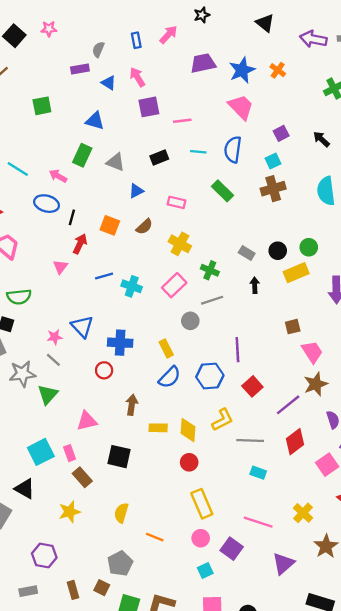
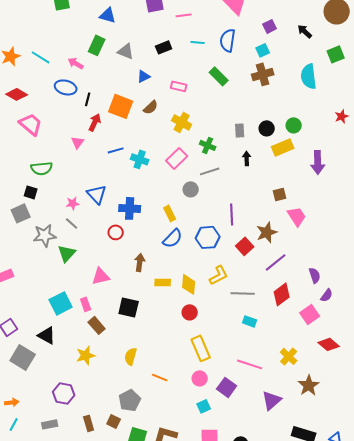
orange square: (110, 225) -> (121, 106), size x1.4
gray rectangle: (247, 253) -> (240, 130), turned 56
brown star: (316, 384) -> (267, 232), moved

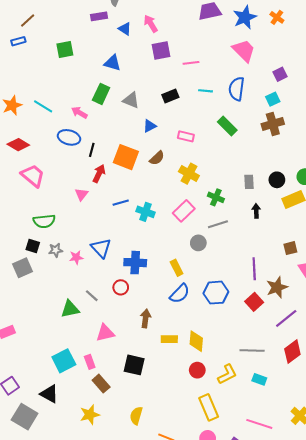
purple line: (232, 214) -> (254, 269), moved
gray line: (72, 223) -> (92, 296), moved
gray star: (45, 235) -> (56, 250), moved, size x0.6
green triangle: (67, 253) -> (70, 309), turned 36
yellow L-shape: (219, 275) -> (227, 374), moved

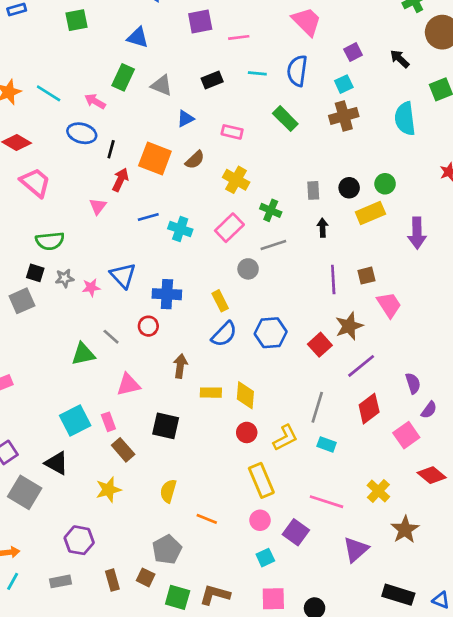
purple line: (254, 269) -> (333, 280), moved
gray line: (252, 350) -> (317, 407), turned -75

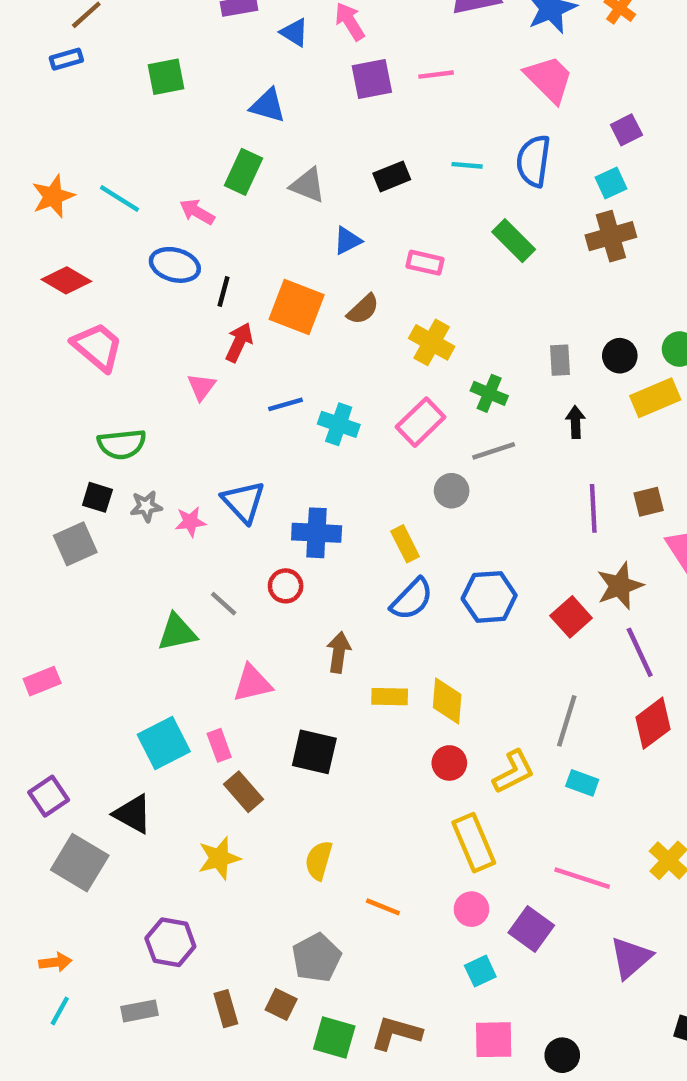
pink line: (239, 37) -> (436, 75), moved
purple line: (361, 366) -> (640, 652), turned -76

